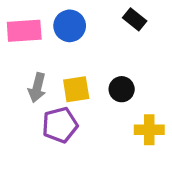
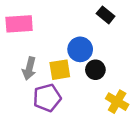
blue circle: (70, 26) -> (80, 49), moved
yellow cross: (149, 130) -> (117, 102), turned 30

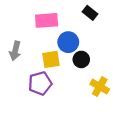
pink rectangle: (19, 24) -> (47, 20), moved
gray arrow: (29, 68) -> (15, 51), moved

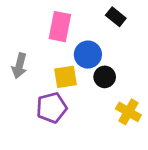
pink rectangle: (47, 20) -> (60, 27), turned -75

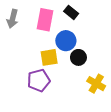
black rectangle: (116, 17) -> (71, 12), moved
gray arrow: (19, 66) -> (13, 19), moved

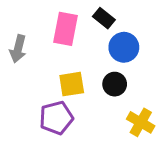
gray arrow: (13, 19) -> (18, 49), moved
blue circle: (66, 41) -> (124, 47), moved

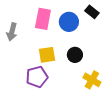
black rectangle: (104, 18) -> (92, 12), moved
blue circle: (124, 47) -> (69, 22), moved

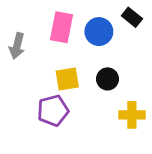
yellow cross: (92, 80) -> (132, 115), turned -30

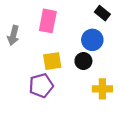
blue circle: (99, 32) -> (92, 40), moved

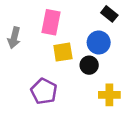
yellow square: (52, 61) -> (63, 52), moved
purple pentagon: (41, 86) -> (44, 91), turned -30

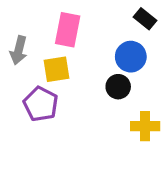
yellow square: (63, 52) -> (57, 69), moved
purple pentagon: (44, 91) -> (41, 104), moved

